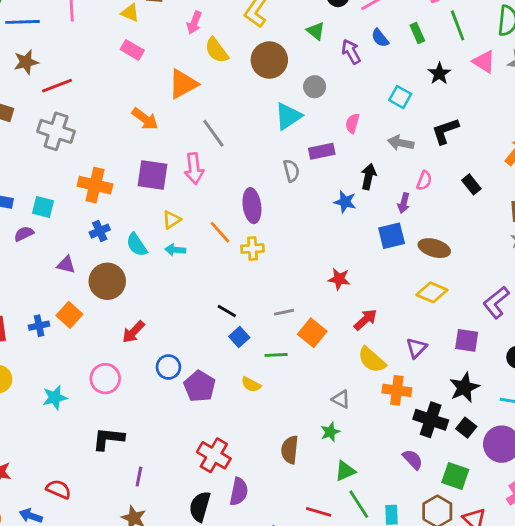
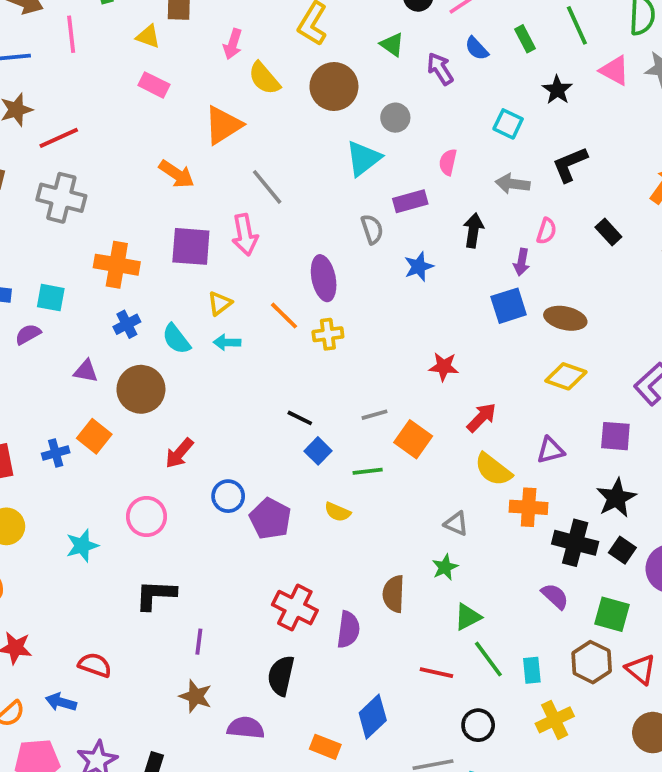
blue star: (345, 202) -> (419, 267), moved, turned -30
purple triangle: (416, 348) -> (550, 450), turned 35
purple semicircle: (239, 492) -> (348, 630), moved

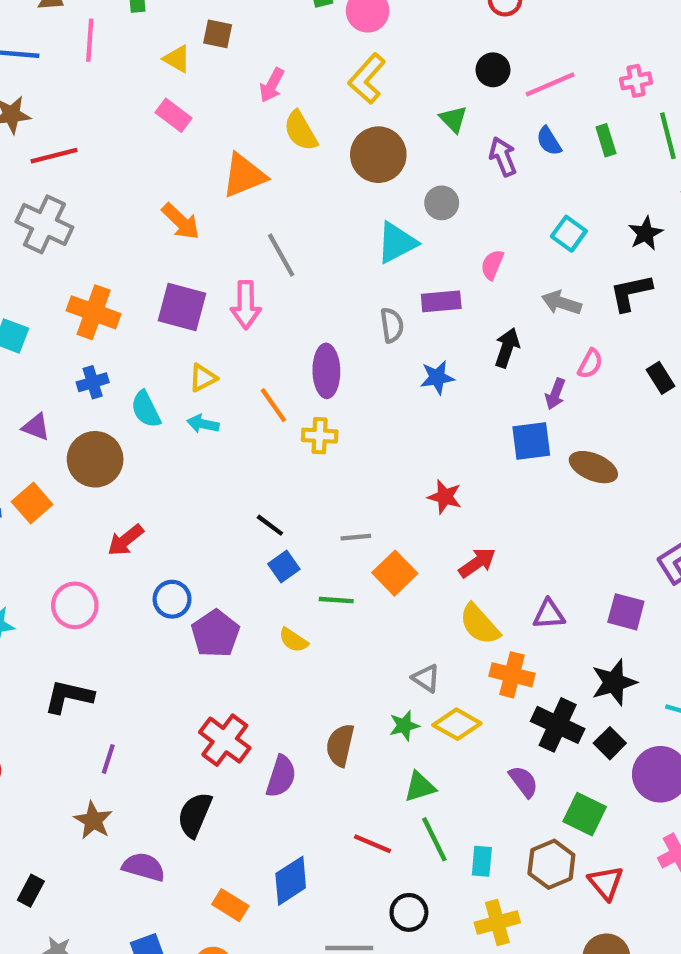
black star: (557, 90) -> (646, 233), moved
yellow diamond: (566, 376) -> (457, 724), moved

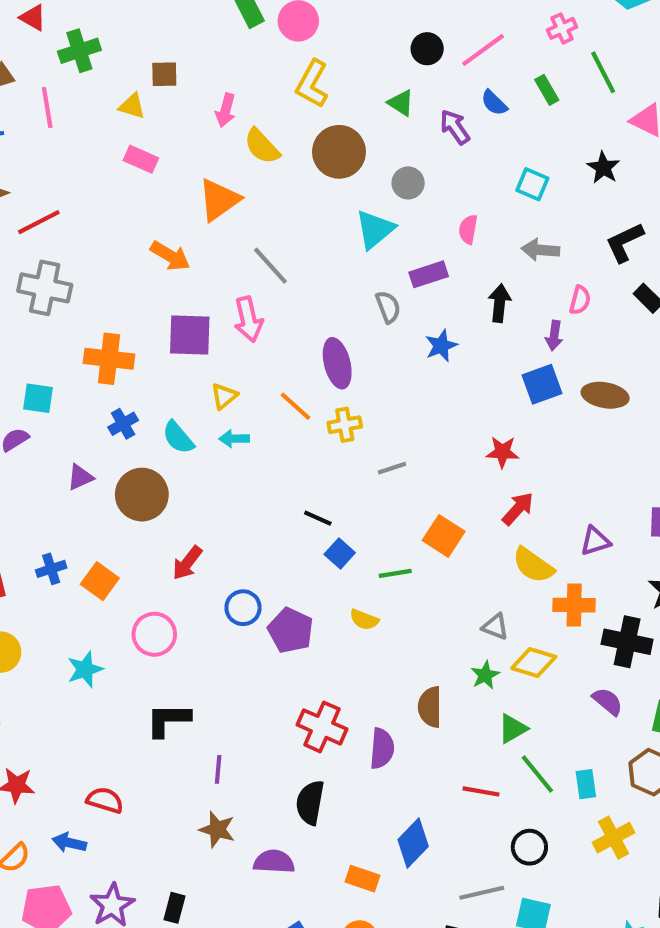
black L-shape: (631, 293) -> (625, 242), moved
purple triangle: (36, 427) -> (80, 477), turned -32
red star: (445, 497) -> (502, 452), moved
orange square: (32, 503) -> (100, 581), moved
gray line: (356, 537) -> (392, 468), moved

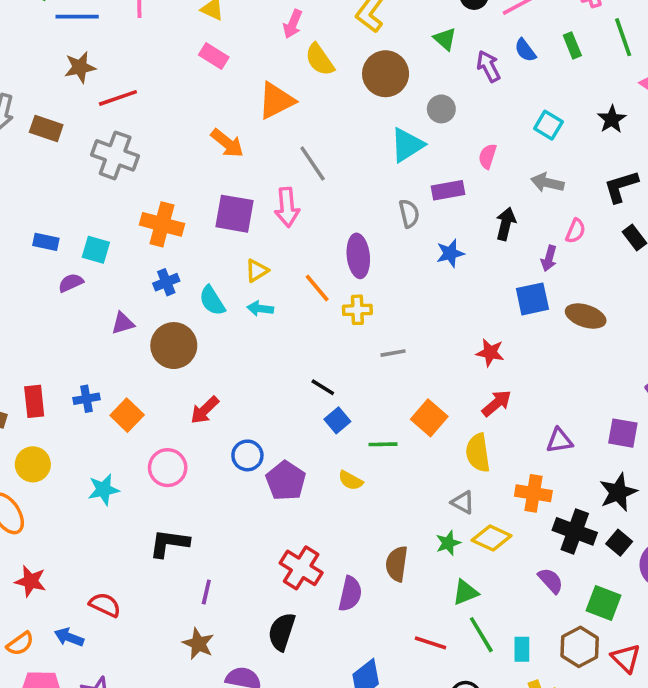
yellow semicircle: (533, 565) -> (478, 453), moved, turned 39

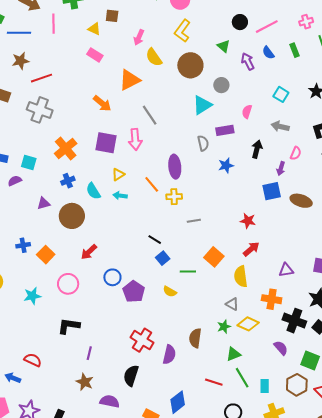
orange cross: (162, 224) -> (66, 148), turned 35

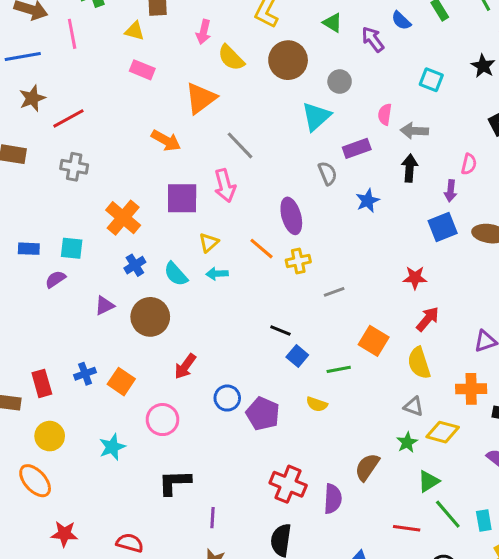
gray cross: (40, 110) -> (74, 167), size x0.7
gray arrow: (280, 126) -> (414, 131), moved
brown semicircle: (195, 338) -> (367, 467), turned 36

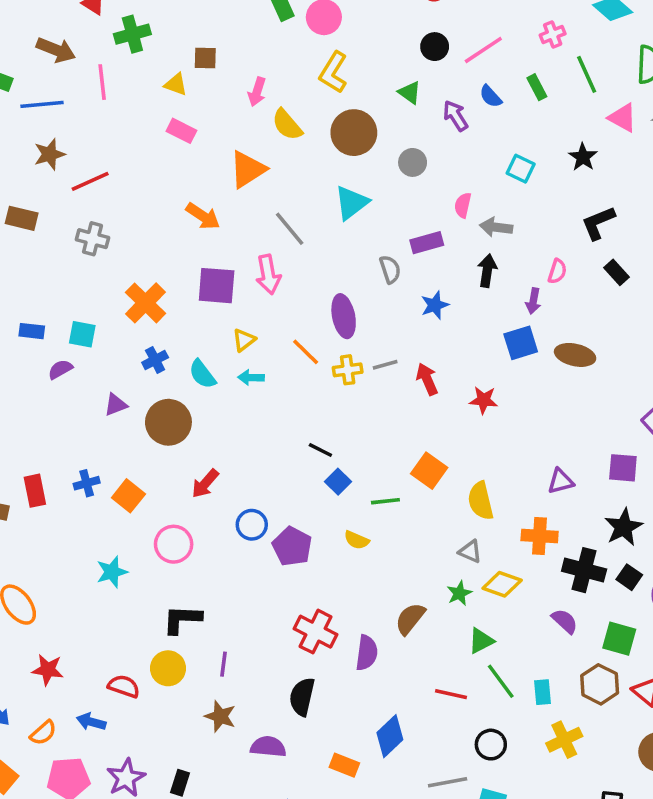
cyan triangle: (316, 116) -> (351, 203), moved
gray line: (334, 292) -> (385, 365), moved
red arrow: (428, 319) -> (427, 379), moved, turned -68
yellow circle: (50, 436) -> (168, 668), moved

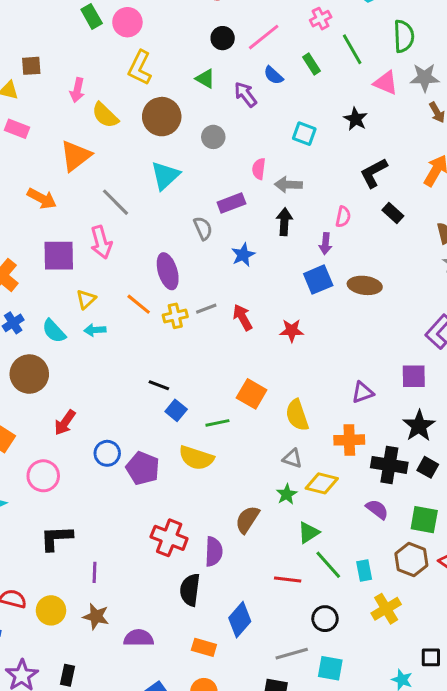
yellow semicircle: (357, 540) -> (196, 458), size x1.6
yellow circle: (168, 668) -> (51, 610), moved
black semicircle: (302, 697) -> (190, 590), moved

